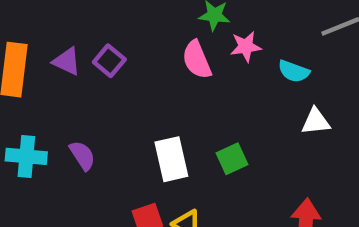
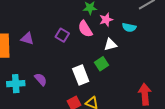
purple square: (109, 61) -> (62, 35), moved
white triangle: (316, 121) -> (110, 45), moved
green square: (232, 159) -> (102, 64), moved

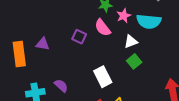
cyan semicircle: (129, 27) -> (149, 21), size x1.6
green square: (102, 64) -> (134, 61), moved

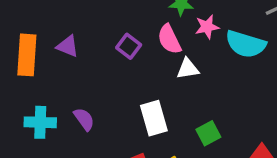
white triangle: (131, 42) -> (188, 69), moved
green square: (134, 61) -> (208, 133), moved

